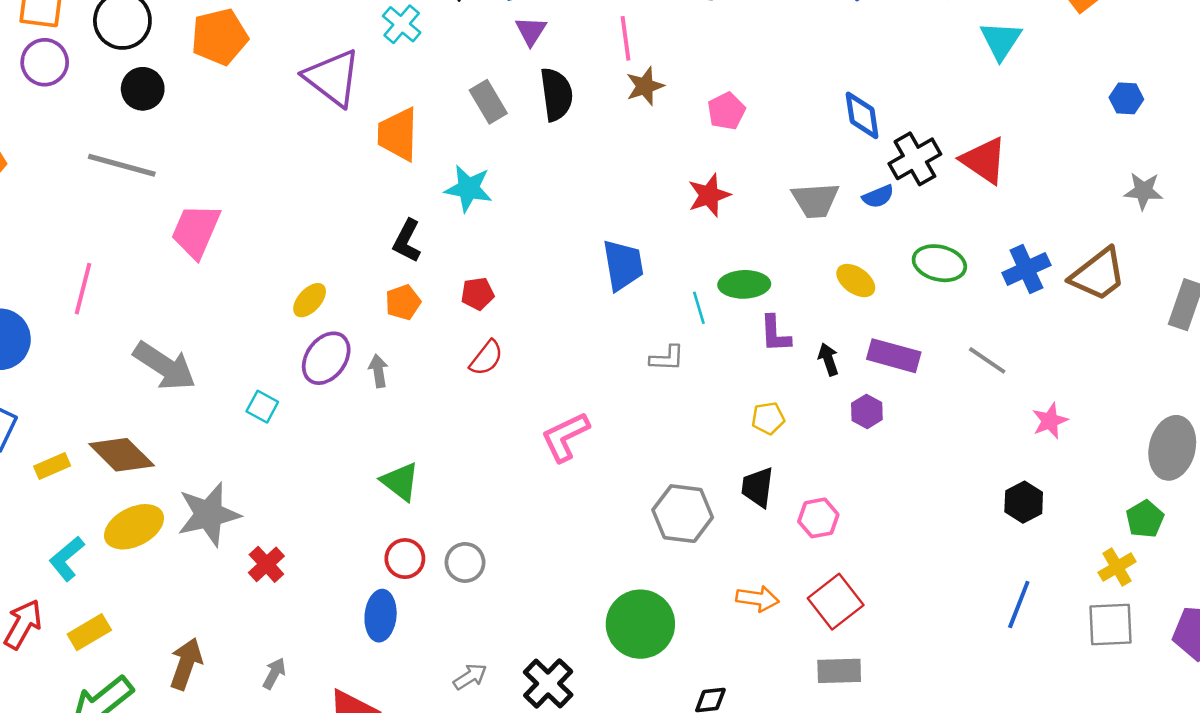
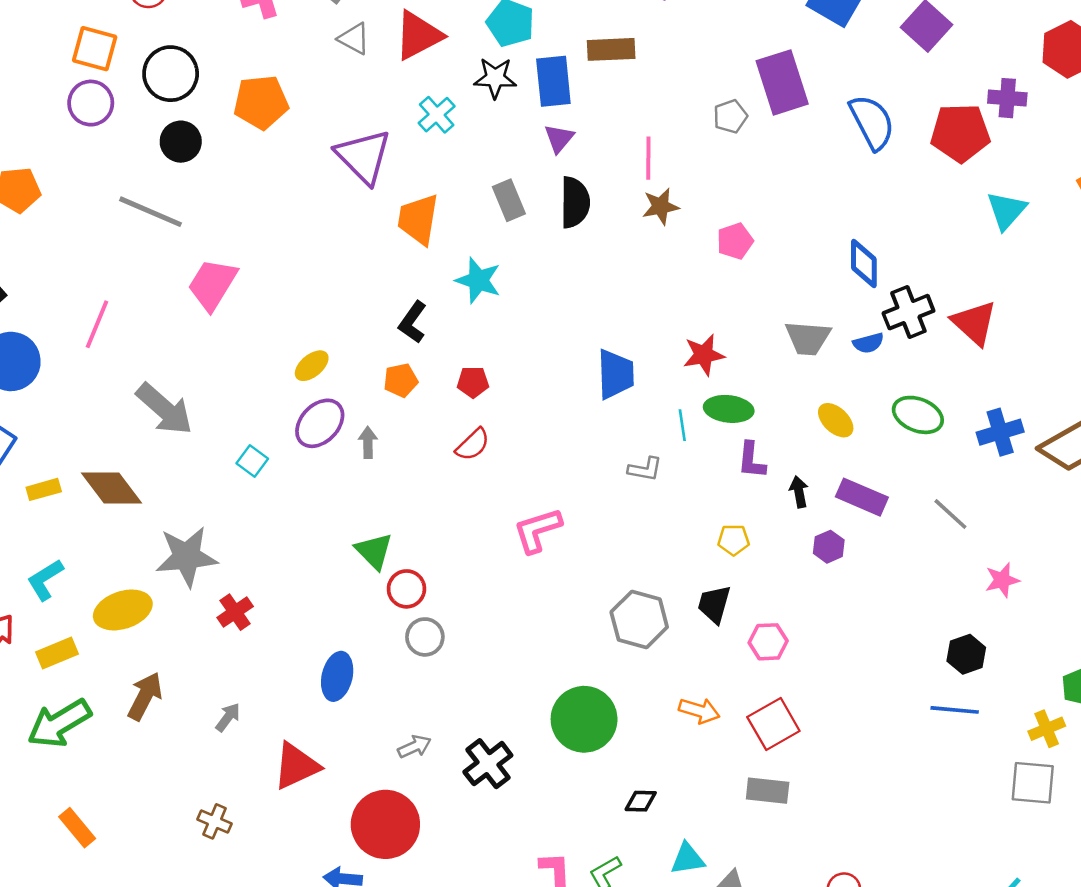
red star: (709, 195) -> (704, 355), moved
yellow ellipse: (134, 527) -> (123, 610), moved
red circle: (405, 559) -> (406, 589), moved
blue line: (1019, 604) -> (955, 710), moved, turned 66

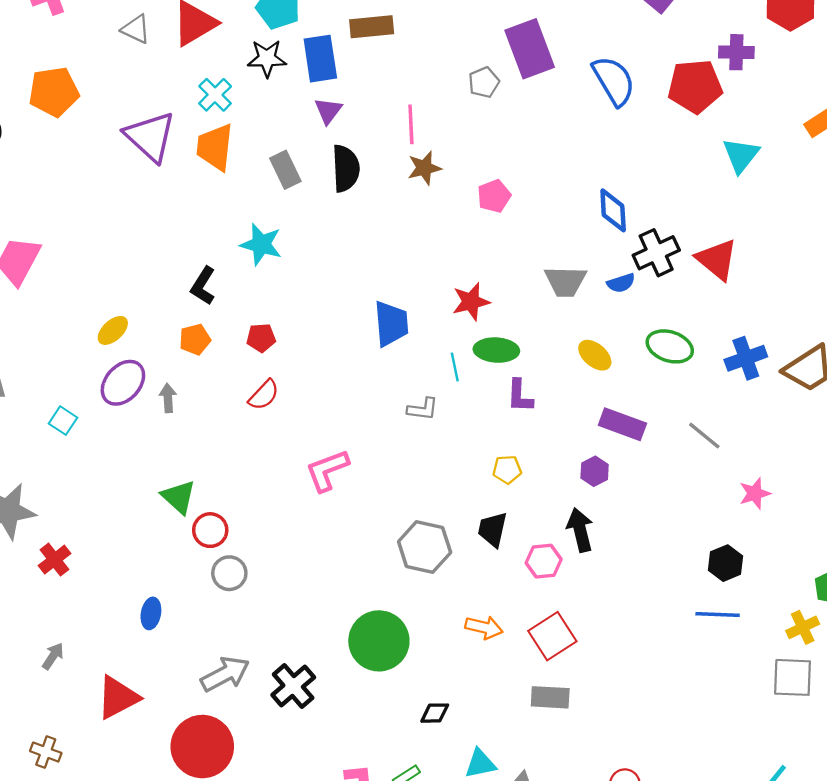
orange trapezoid: (418, 219) -> (215, 147), moved
black arrow: (799, 492) -> (580, 530), moved, size x1.5
blue ellipse: (337, 676) -> (151, 613), size x0.7
gray arrow: (414, 747) -> (225, 674), size x1.6

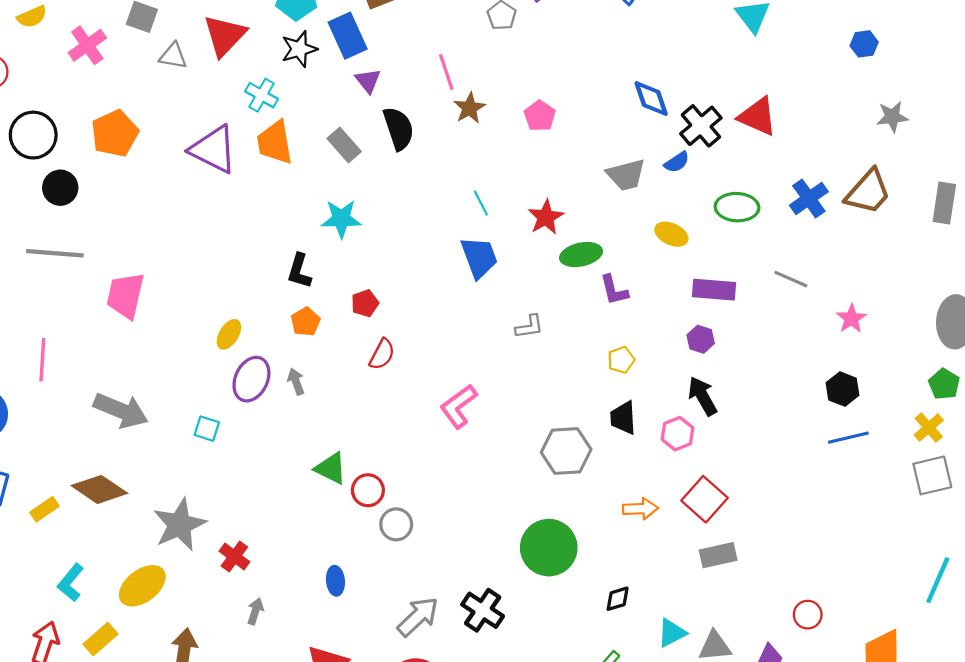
cyan line: (455, 367) -> (481, 203), moved
gray arrow: (53, 656) -> (255, 611), moved

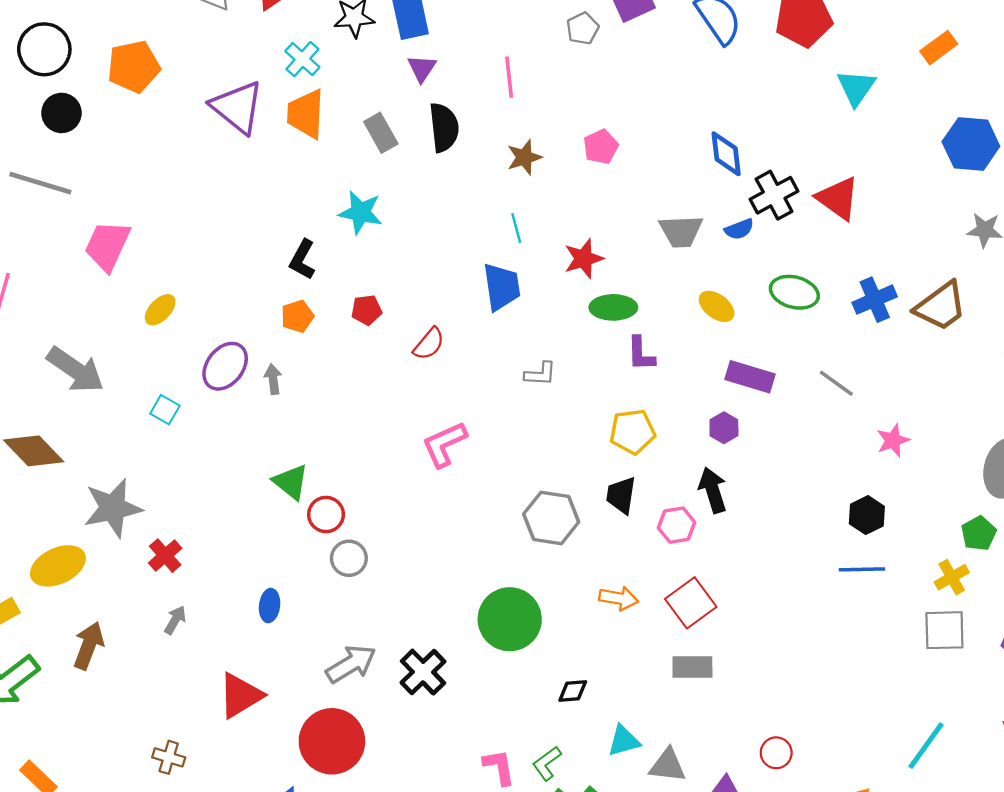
blue hexagon: (864, 44) -> (971, 144), size x1.8
brown star: (470, 108) -> (524, 157), moved
yellow ellipse: (229, 334) -> (160, 310), moved
red semicircle: (382, 354) -> (429, 344), moved
yellow pentagon: (621, 360) -> (632, 432), size x1.5

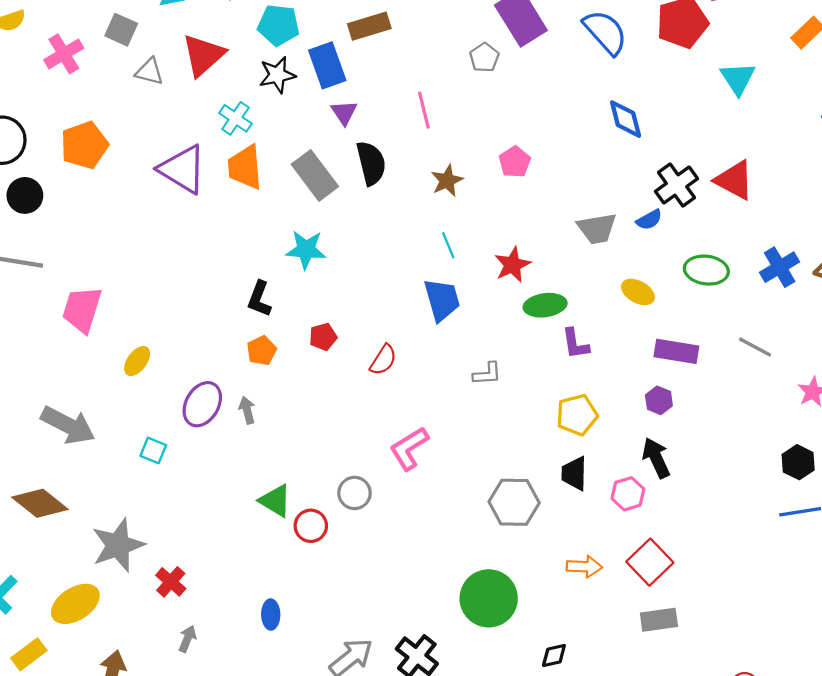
gray rectangle: (381, 133) -> (315, 175), size x1.4
blue diamond: (726, 154) -> (626, 119), moved
gray circle: (349, 558) -> (355, 493), moved

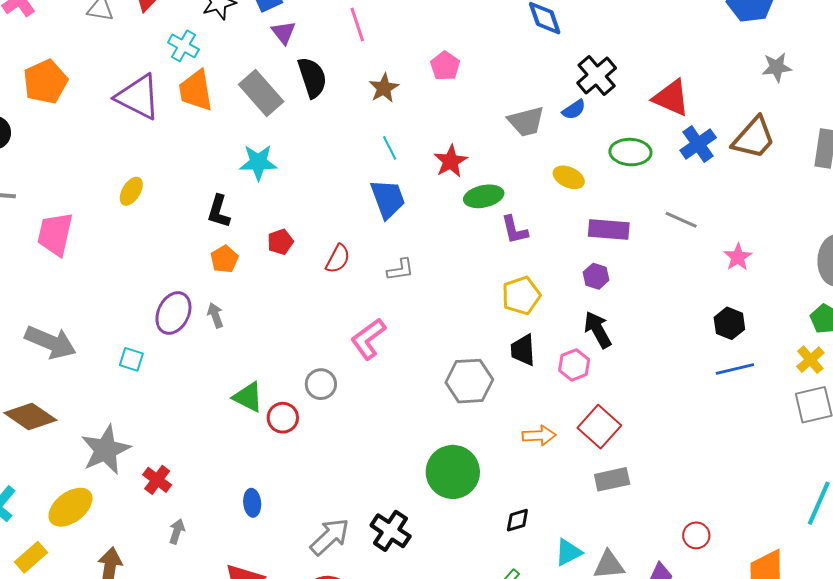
red triangle: (734, 180) -> (671, 98), moved
yellow ellipse: (137, 361) -> (131, 191), moved
gray L-shape: (487, 374) -> (400, 270), moved

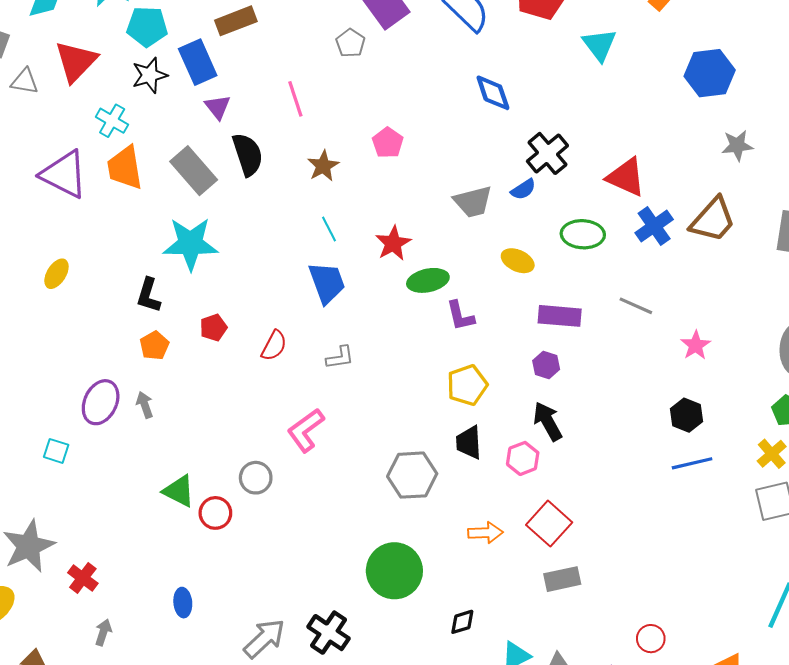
cyan star: (258, 162) -> (190, 244), size x1.4

